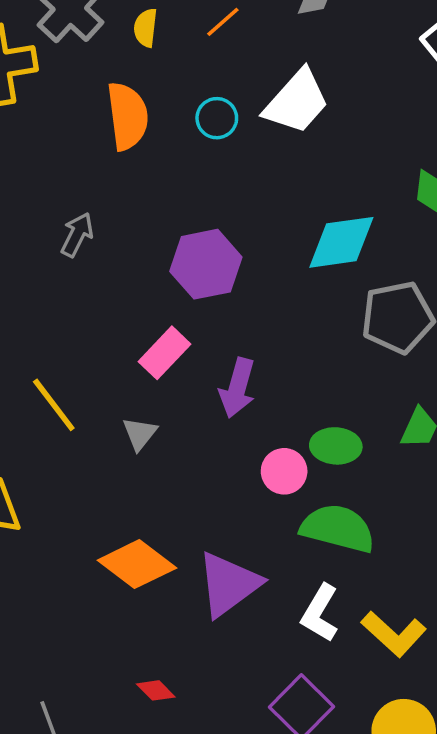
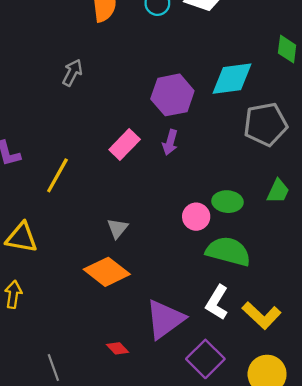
purple hexagon: (206, 264) -> (172, 95), moved
purple arrow: (237, 388) -> (170, 142), moved, size x0.7
yellow line: (54, 405) -> (57, 175), turned 66
gray triangle: (140, 434) -> (117, 228), moved
purple triangle: (229, 584) -> (165, 319), moved

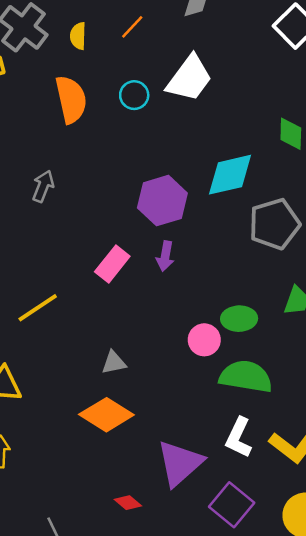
yellow line: (57, 175) -> (38, 308), turned 33
gray triangle: (117, 228) -> (114, 363), turned 45

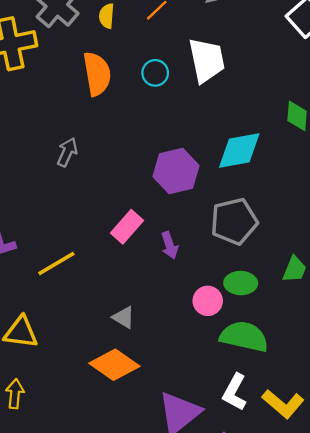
white trapezoid: (189, 78) -> (207, 60), turned -51
gray pentagon: (274, 224) -> (234, 221), moved
purple arrow: (165, 256) -> (170, 245), moved, turned -32
gray triangle: (114, 363) -> (124, 317), turned 40

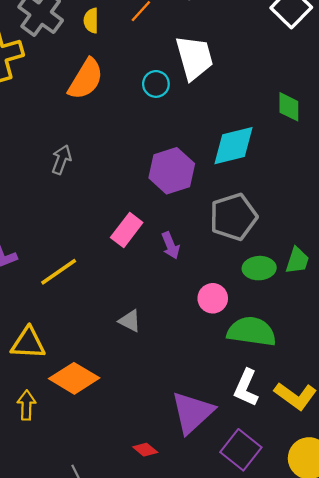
cyan circle: (155, 73) -> (156, 84), moved
orange semicircle: (97, 74) -> (86, 79), turned 45
green ellipse: (241, 283) -> (259, 268), moved
orange diamond: (114, 365) -> (74, 378), moved

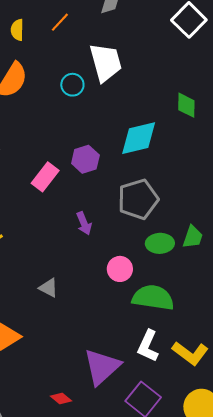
purple hexagon: (172, 171) -> (85, 159), size x0.7
pink rectangle: (127, 230) -> (45, 177), moved

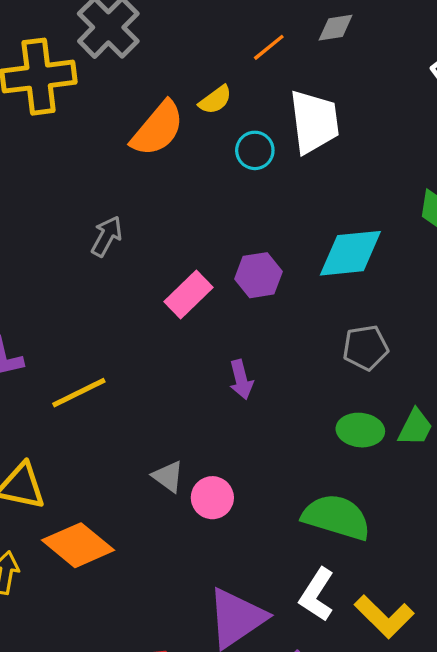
orange line: (60, 22) -> (269, 47), moved
yellow semicircle: (17, 30) -> (215, 100), moved, turned -135
gray pentagon: (138, 199) -> (366, 348), moved, size x0.7
pink circle: (120, 269) -> (212, 498), moved

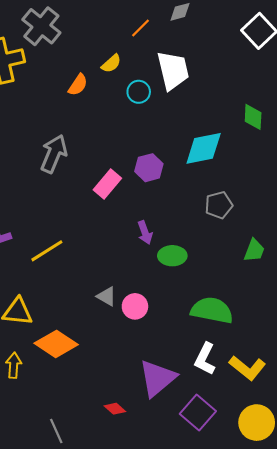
orange semicircle: (158, 129) -> (78, 85), size x0.6
gray arrow: (107, 236) -> (54, 154), size x1.5
green ellipse: (360, 430) -> (172, 256), moved

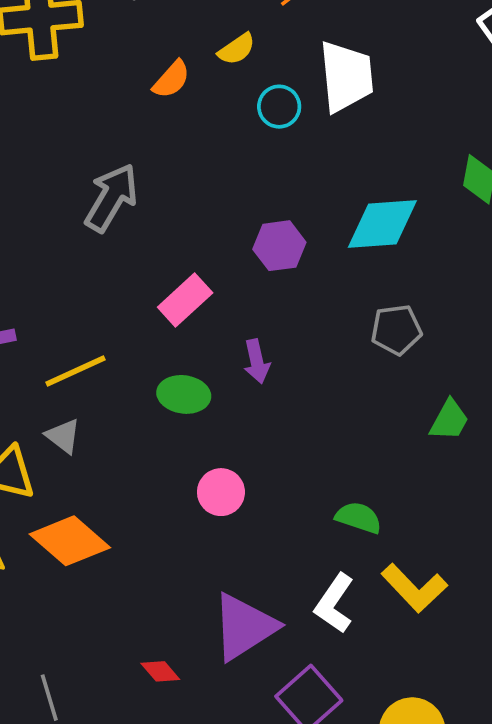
pink rectangle: (107, 184) -> (185, 300), moved
green ellipse: (172, 256) -> (184, 394), moved
gray triangle: (107, 296) -> (63, 436), moved
green semicircle: (212, 310) -> (359, 518), size x0.6
yellow L-shape: (247, 368) -> (414, 588), moved

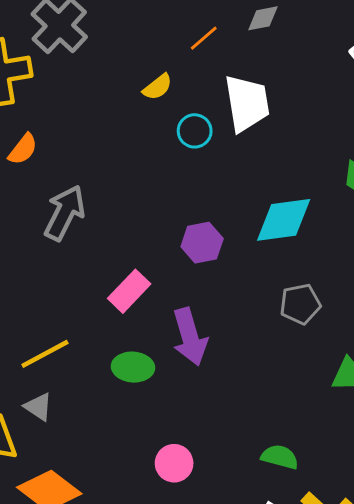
orange semicircle: (171, 79) -> (23, 149), moved
purple arrow: (257, 361) -> (190, 337), size x1.6
pink circle: (221, 492) -> (174, 463), moved

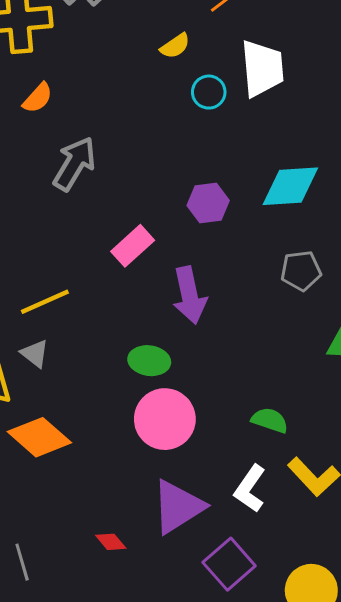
green ellipse: (133, 367) -> (149, 361), moved
pink circle: (174, 463) -> (165, 419), size x1.6

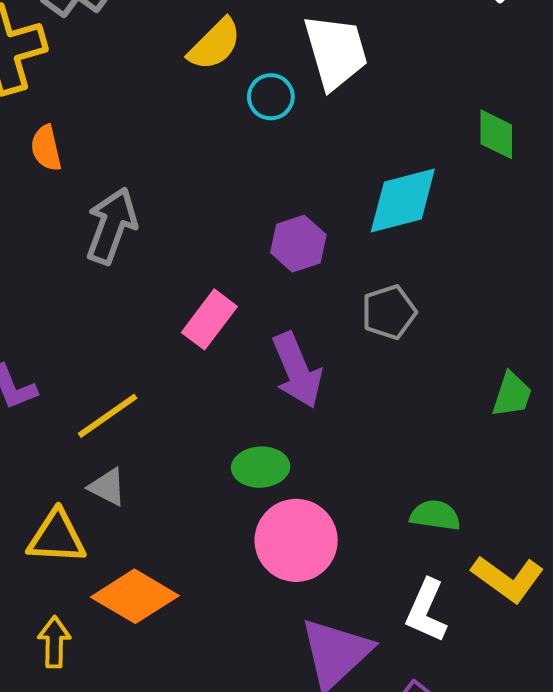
yellow semicircle: (175, 46) -> (215, 44), size x1.4
orange semicircle: (38, 98) -> (46, 148), turned 136
gray pentagon: (301, 271) -> (389, 312), moved

